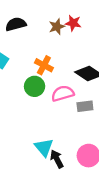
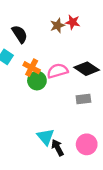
black semicircle: (16, 24) -> (20, 34), moved, turned 72
orange cross: (44, 65) -> (32, 68), moved
pink semicircle: (63, 93) -> (57, 71), moved

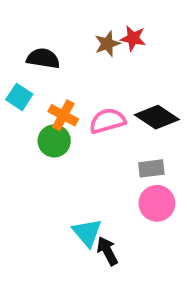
black semicircle: (20, 34) -> (43, 58), turned -48
green circle: (37, 81) -> (54, 141), moved
pink circle: (87, 144) -> (157, 203), moved

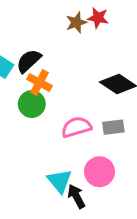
black semicircle: (43, 58) -> (29, 61), moved, turned -52
pink semicircle: (107, 121) -> (76, 127), moved
pink circle: (157, 203) -> (99, 172), moved

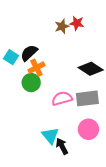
orange cross: (39, 82) -> (36, 68), turned 35
gray rectangle: (113, 127) -> (87, 98), size x1.5
pink circle: (99, 172) -> (88, 129), moved

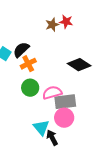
green circle: (31, 83) -> (30, 88), moved
gray rectangle: (87, 98) -> (65, 102), moved
pink circle: (88, 129) -> (64, 118), moved

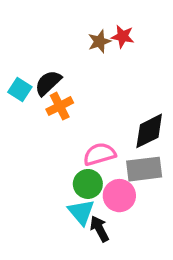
black diamond: (79, 65) -> (149, 131), moved, turned -60
green circle: (30, 88) -> (88, 184), moved
gray rectangle: (65, 102) -> (144, 169), moved

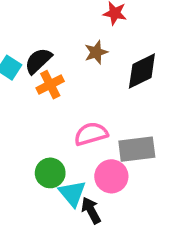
brown star: (99, 41) -> (96, 52), moved
black diamond: (149, 131) -> (142, 71), moved
green circle: (88, 184) -> (50, 173), moved

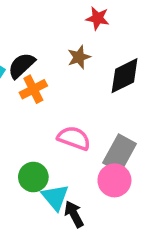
pink semicircle: (91, 134) -> (74, 138), turned 36
gray rectangle: (137, 149) -> (119, 153), turned -54
pink circle: (111, 176) -> (114, 180), moved

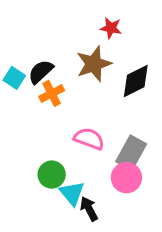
brown star: (79, 57) -> (94, 64), size x1.6

